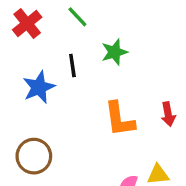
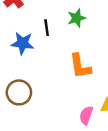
blue star: (39, 87) -> (23, 43), turned 30

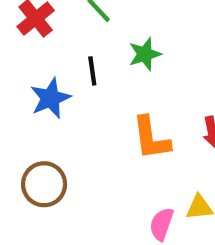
blue star: (23, 43) -> (50, 98), turned -30

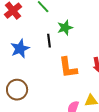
black line: (92, 71) -> (49, 41), moved

